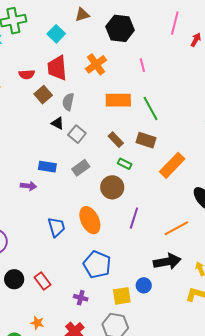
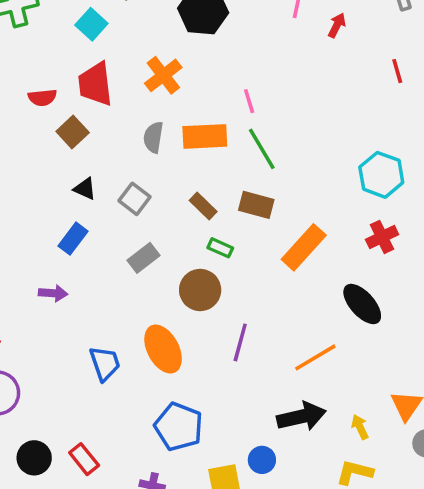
pink line: (142, 65) -> (249, 101), moved
gray semicircle: (68, 102) -> (153, 137), moved
black triangle: (58, 123) -> (85, 189), moved
blue rectangle: (47, 167) -> (73, 239), moved, turned -60

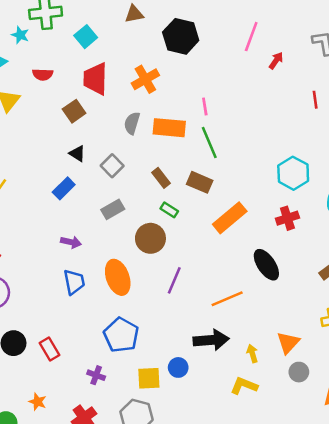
cyan square: (91, 24) -> (86, 37), moved
red semicircle: (42, 98) -> (43, 74), moved
purple arrow: (53, 293) -> (71, 242), moved

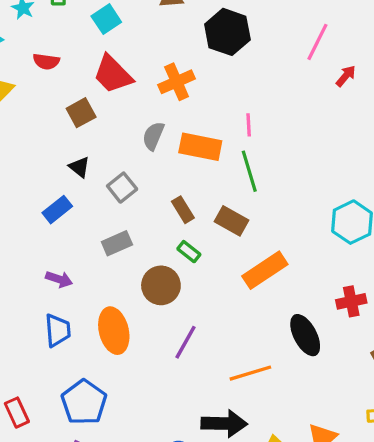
red trapezoid: (95, 79) -> (113, 74), turned -52
red cross: (287, 218) -> (351, 301), moved
blue pentagon: (121, 335) -> (84, 402), moved

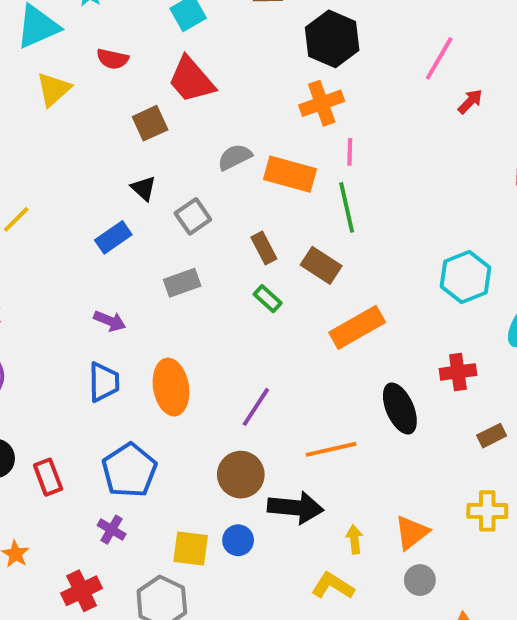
orange cross: (177, 82) -> (322, 103), moved
gray semicircle: (153, 136) -> (235, 157), turned 36
brown circle: (161, 285) -> (241, 475), moved

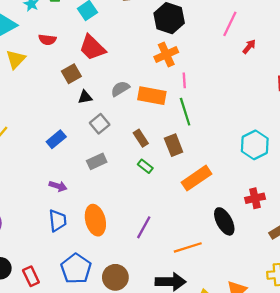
black triangle: (143, 188) -> (85, 97), moved, turned -48
brown rectangle: (321, 265) -> (174, 145), turned 40
brown circle: (241, 475) -> (115, 277), moved

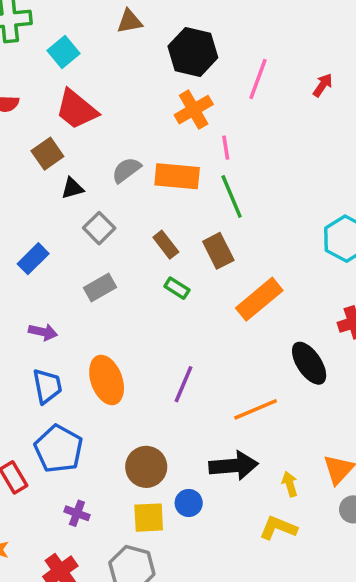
pink line: (230, 24) -> (258, 79), moved
blue pentagon: (76, 269) -> (59, 449), moved

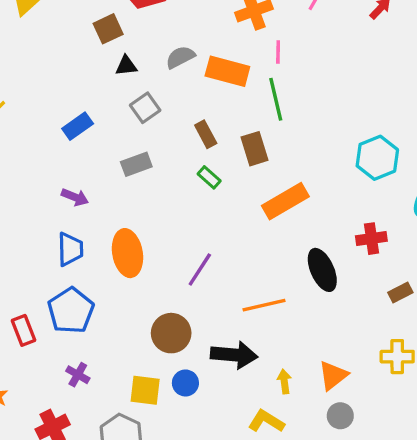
brown circle: (146, 467) -> (171, 333), moved

